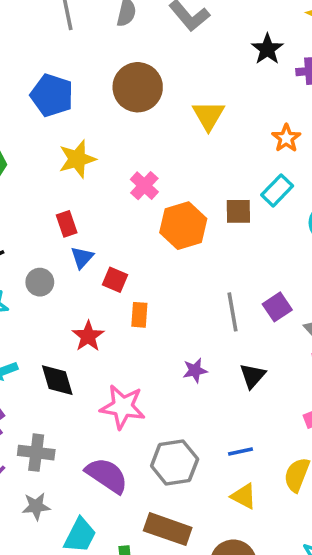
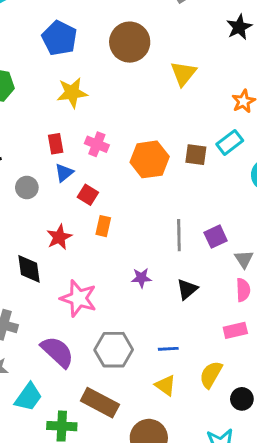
pink cross: (144, 186) -> (97, 144), moved, turned -30

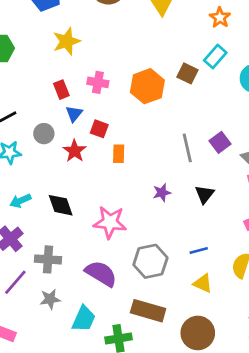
brown square: (196, 155) -> (187, 73), turned 30
red star: (59, 237) -> (75, 151), moved

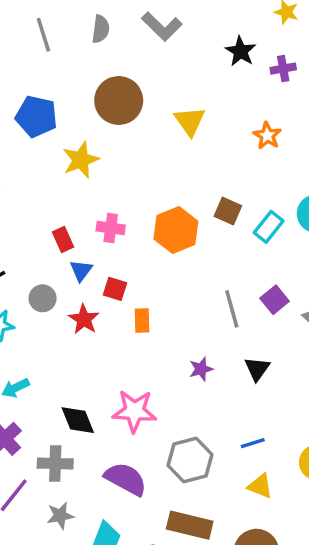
yellow star: (66, 41) -> (81, 160), moved
cyan rectangle: (215, 56) -> (269, 227), moved
black diamond: (61, 205) -> (78, 420), moved

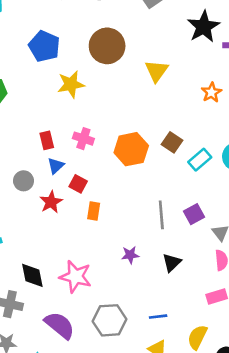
black star: (241, 51) -> (204, 27), size x1.4

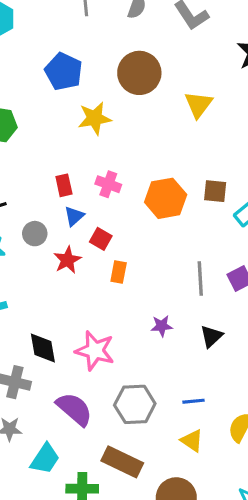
brown square: (172, 142) -> (215, 191), turned -30

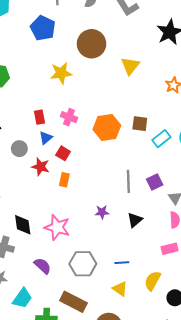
blue pentagon: (64, 72) -> (43, 28), moved
red star: (67, 260) -> (41, 167), turned -30
orange rectangle: (119, 272) -> (64, 180), moved
purple semicircle: (74, 409) -> (43, 266), size x0.7

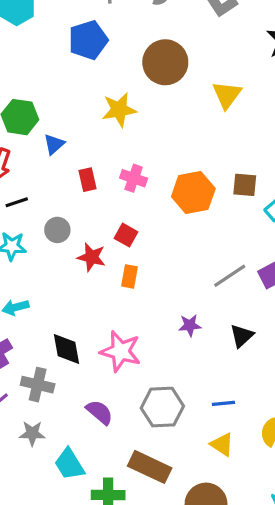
blue pentagon: (43, 28) -> (88, 40), turned 30
blue triangle: (46, 138) -> (54, 144), moved
gray line: (128, 181) -> (230, 276), turned 60
cyan trapezoid: (22, 298) -> (69, 464), turned 115

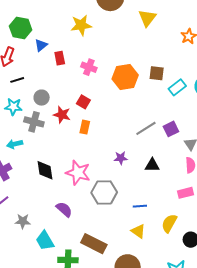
red rectangle: (87, 180) -> (60, 58), moved
black triangle: (242, 336) -> (152, 165), turned 42
gray cross: (38, 385) -> (34, 122), moved
gray hexagon: (162, 407) -> (104, 192), moved

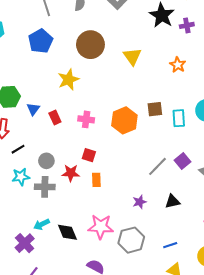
cyan rectangle: (177, 87) -> (179, 118), turned -42
cyan arrow: (15, 144) -> (42, 224), moved

